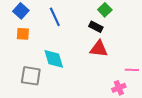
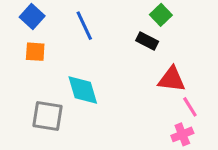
red triangle: (99, 49) -> (172, 79), moved
pink line: (132, 70) -> (190, 107), moved, turned 56

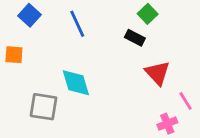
orange square: (35, 52) -> (14, 55), moved
red triangle: (172, 79) -> (157, 73), turned 40
pink line: (190, 107) -> (186, 101), moved

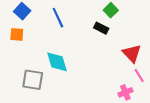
orange square: (14, 55) -> (17, 34), moved
red triangle: (157, 73) -> (132, 53), moved

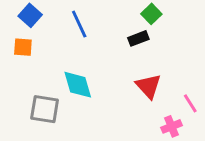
black rectangle: (101, 28) -> (138, 38), turned -48
red triangle: (132, 53) -> (148, 86), moved

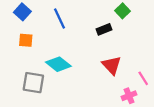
green square: (151, 14) -> (122, 11), moved
orange square: (23, 47) -> (26, 40), moved
cyan diamond: (78, 85) -> (58, 64), turned -35

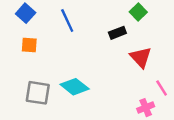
cyan diamond: (58, 64) -> (75, 87), moved
red triangle: (112, 65) -> (141, 57), moved

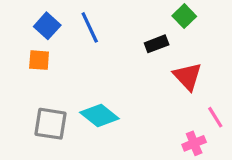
blue square: (26, 13) -> (47, 26), moved

